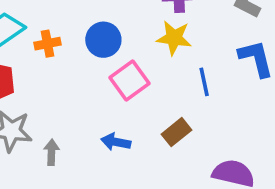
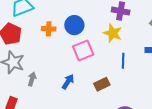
orange cross: (48, 44) -> (49, 29), moved
blue arrow: (116, 142) -> (68, 82), turned 98

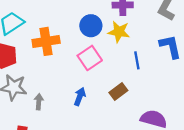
blue circle: (74, 25) -> (91, 26), moved
orange cross: (49, 29) -> (46, 41), size x1.6

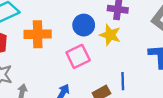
blue line: (137, 60) -> (123, 81), moved

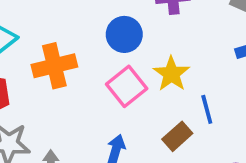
yellow star: (110, 35) -> (171, 74), moved, turned 30

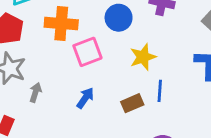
pink square: (127, 86) -> (87, 52), moved

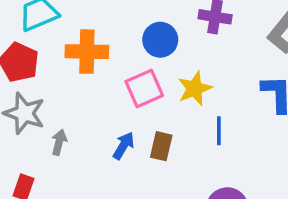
pink square: (87, 52) -> (144, 88), moved
brown rectangle: (132, 103) -> (161, 146), moved, turned -50

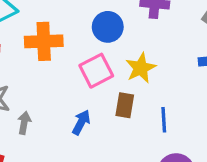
blue line: (219, 131) -> (164, 120), moved
brown rectangle: (161, 146) -> (125, 105), moved

